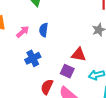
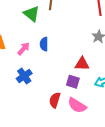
blue cross: (33, 58) -> (24, 76), moved

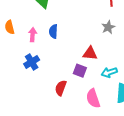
pink arrow: (23, 49) -> (33, 35), turned -40
pink semicircle: (77, 105) -> (93, 98), moved, turned 36

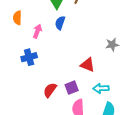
blue semicircle: (53, 31) -> (60, 23), moved
purple square: (80, 71) -> (72, 88), moved, turned 32

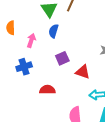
purple square: (72, 88) -> (62, 58), moved
red semicircle: (50, 90) -> (47, 90), moved, turned 56

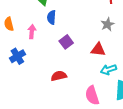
blue cross: (24, 67) -> (17, 56), moved
red triangle: (83, 72) -> (98, 50), moved

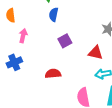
pink arrow: (32, 32) -> (23, 36), moved
blue cross: (17, 56) -> (14, 62), moved

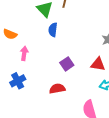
orange semicircle: (11, 15) -> (10, 34), turned -56
purple square: (65, 41) -> (67, 64), moved

